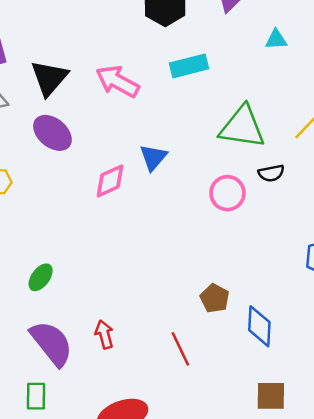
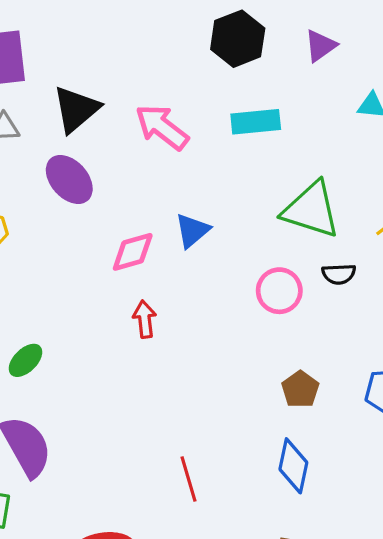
brown pentagon: (215, 298) -> (300, 389), moved
red arrow: (104, 334) -> (145, 319), moved

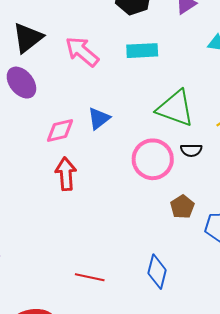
pink circle: (279, 291) -> (153, 159), size x1.4
red arrow: (145, 319) -> (66, 174), size x1.4
brown pentagon: (300, 389) -> (182, 207), moved
red line: (189, 479) -> (90, 277), turned -64

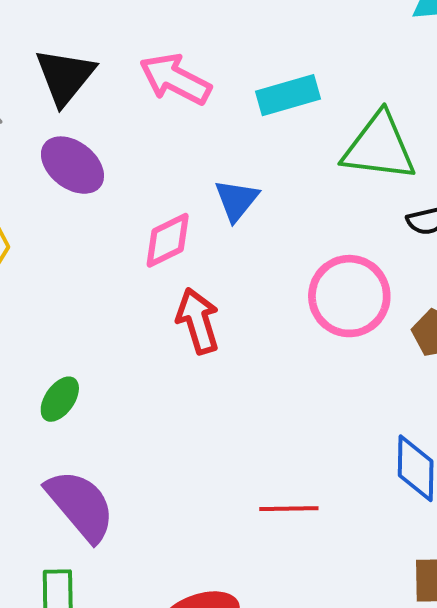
cyan rectangle: (142, 51) -> (288, 95), moved
pink circle: (153, 159) -> (349, 296), moved

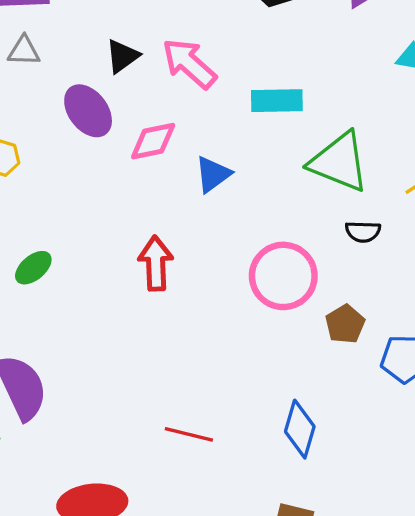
black triangle: (65, 77) -> (122, 56), moved, size x0.7
pink diamond: (168, 240) -> (153, 141), moved
green ellipse: (60, 399) -> (33, 268), moved

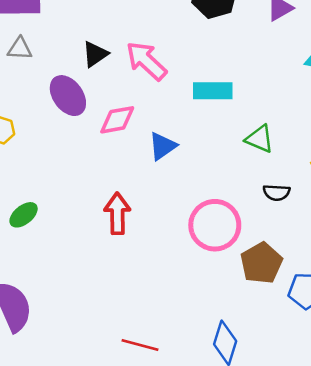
green triangle: (339, 162) -> (259, 139), size x0.6
brown pentagon: (345, 324) -> (261, 263), size x1.4

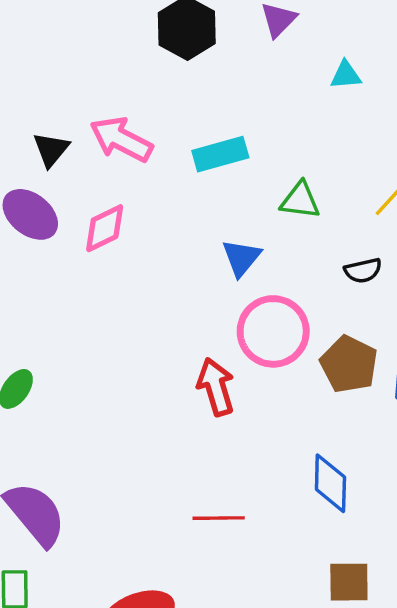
blue triangle: (163, 146) -> (241, 258), moved
black semicircle: (277, 193) -> (363, 271), moved
red arrow: (117, 213) -> (216, 387), moved

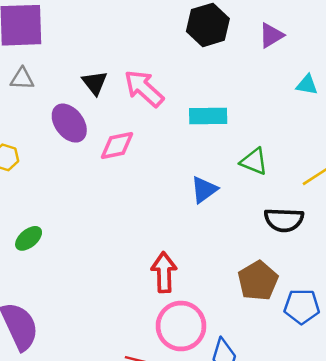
black triangle: (51, 149) -> (95, 83), turned -32
black semicircle: (363, 271) -> (284, 220), size x1.5
pink circle: (273, 331) -> (181, 326), moved

